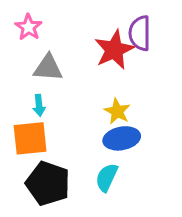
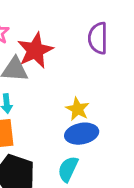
red star: (114, 50) -> (35, 50), moved

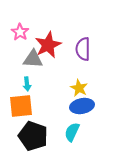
purple semicircle: (98, 38) -> (83, 49), moved

